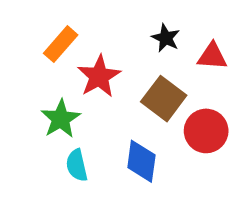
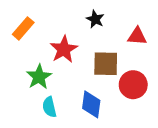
black star: (166, 38) -> (95, 19), moved
orange rectangle: (61, 44) -> (23, 28), moved
brown square: (164, 99) -> (106, 64), turned -36

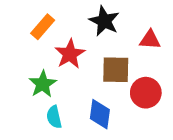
black star: (95, 19) -> (104, 21), size x1.5
orange rectangle: (23, 28) -> (43, 27), moved

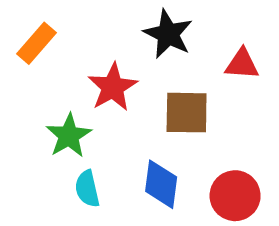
orange rectangle: (43, 27) -> (36, 43), moved
red circle: (146, 93) -> (235, 196), moved

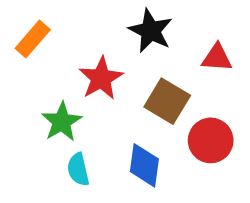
brown square: (187, 113) -> (167, 101), turned 30
red circle: (235, 196) -> (211, 140), moved

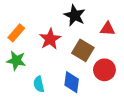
orange rectangle: (33, 39) -> (16, 33), moved
green star: (62, 122) -> (16, 61), moved, turned -30

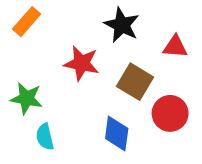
orange rectangle: (16, 33) -> (27, 22), moved
red star: (50, 39) -> (82, 63), turned -30
cyan semicircle: (39, 84) -> (45, 137), moved

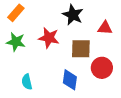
brown square: (135, 82) -> (81, 49), turned -30
green star: (27, 98) -> (16, 42), moved

